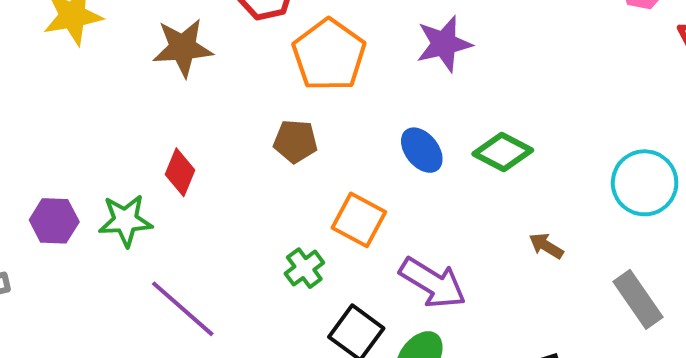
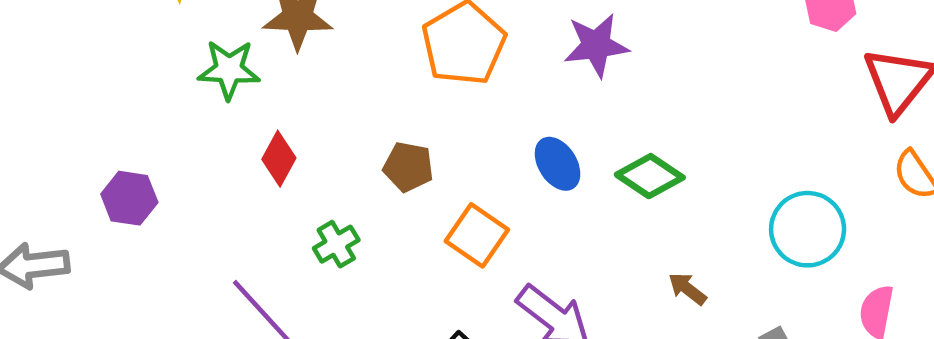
brown pentagon: (295, 141) -> (408, 167), moved
green star: (125, 221) -> (229, 70), moved
green cross: (304, 268) -> (336, 244), moved

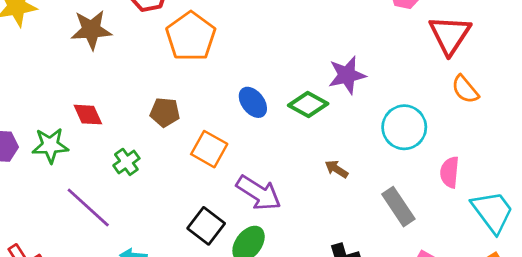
purple star: (596, 45) -> (347, 75), moved
green star: (229, 70) -> (50, 145), moved
red diamond: (279, 159) -> (88, 115), turned -48

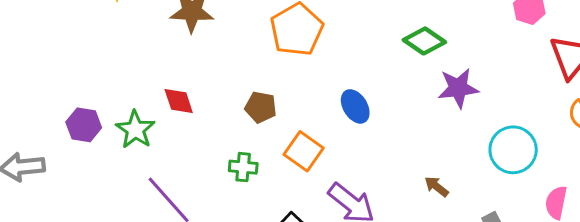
green diamond: (308, 105) -> (424, 41), moved
green star: (50, 145) -> (135, 130), turned 30
green cross: (126, 162) -> (243, 167), moved, turned 35

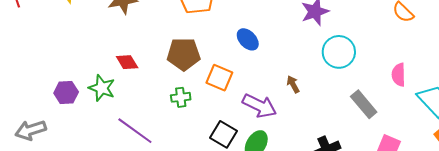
brown pentagon: (261, 107) -> (184, 54), size x1.5
cyan circle: (513, 150) -> (339, 52), moved
brown arrow: (436, 187) -> (293, 84), moved, turned 36

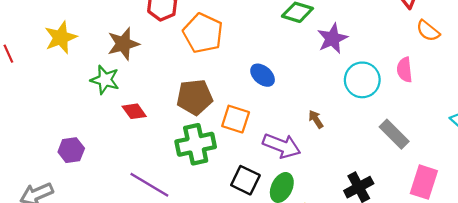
pink semicircle: (399, 75) -> (405, 70), moved
green star: (102, 88) -> (105, 80), moved
green cross: (181, 97) -> (196, 144), size x1.8

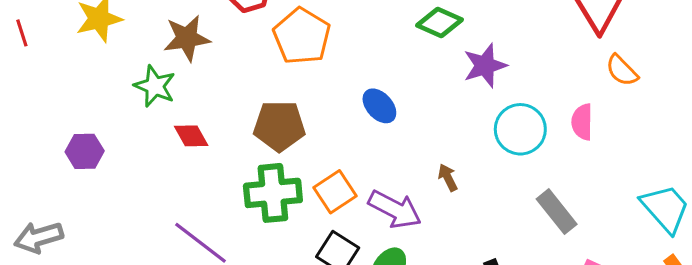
orange square: (236, 119) -> (335, 192), moved, turned 32
purple hexagon: (71, 150) -> (85, 151), moved

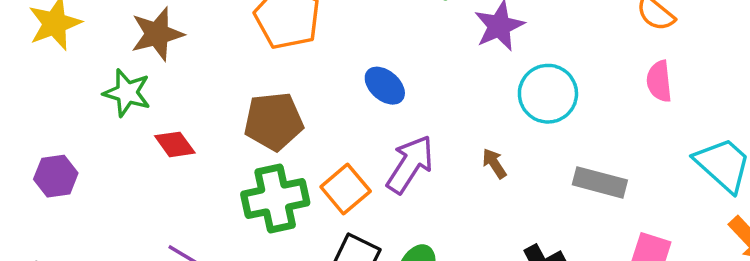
pink semicircle: (582, 122) -> (659, 81), moved
brown arrow: (448, 178) -> (494, 163), moved
purple arrow: (395, 209) -> (410, 164), moved, turned -78
gray rectangle: (557, 212) -> (600, 182), turned -30

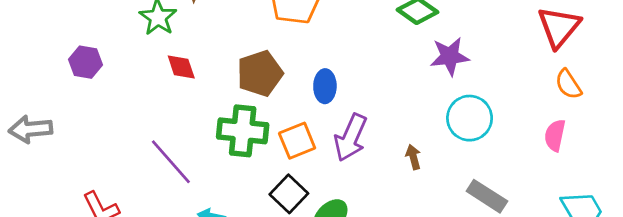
blue ellipse: (385, 86) -> (325, 86), moved, turned 32
brown pentagon: (274, 121) -> (260, 73), turned -30
purple arrow: (410, 164) -> (351, 138), turned 153

